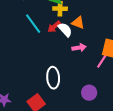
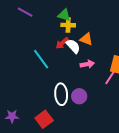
cyan line: (33, 24) -> (41, 59), moved
purple circle: (89, 93) -> (79, 96), moved

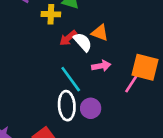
yellow cross: (68, 25) -> (51, 14), moved
cyan line: (41, 59) -> (71, 79), moved

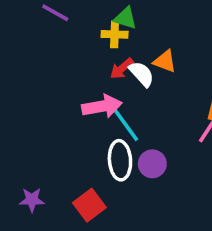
yellow cross: (51, 14) -> (115, 34), moved
pink arrow: (101, 66) -> (102, 106), moved, size x1.5

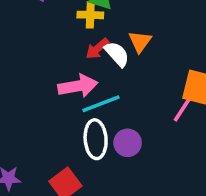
orange triangle: (165, 61) -> (140, 42), turned 45
cyan line: (125, 124) -> (101, 104), turned -75

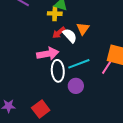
cyan line: (101, 104) -> (79, 64), moved
white ellipse: (96, 139) -> (58, 71), moved

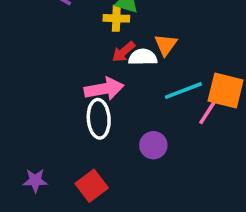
white semicircle: (70, 36) -> (143, 57), turned -49
cyan line: (79, 64) -> (183, 91), moved
white ellipse: (58, 71) -> (99, 119), moved

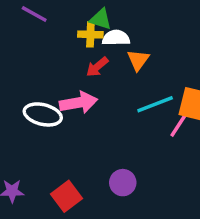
white semicircle: (143, 57) -> (116, 38), moved
white ellipse: (99, 119) -> (43, 114), moved, turned -72
purple circle: (153, 145) -> (123, 183), moved

